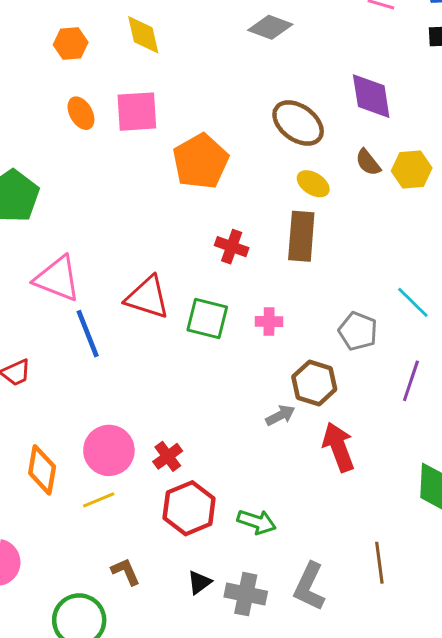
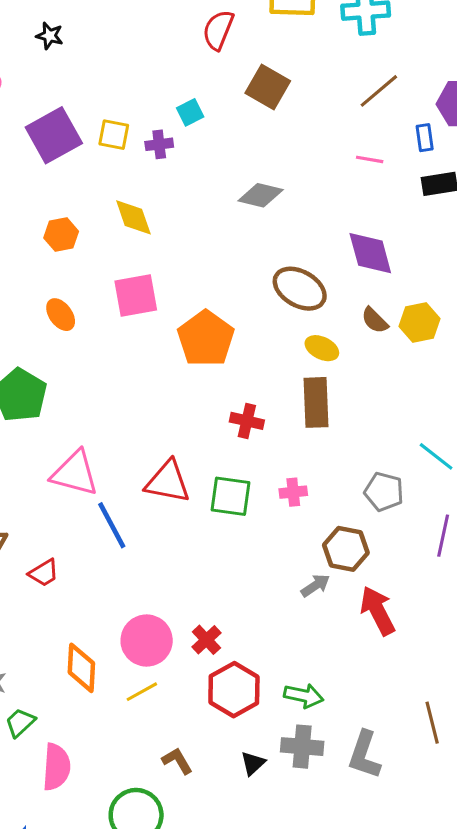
orange ellipse: (81, 113) -> (61, 315), moved
gray cross: (246, 594) -> (302, 747), moved

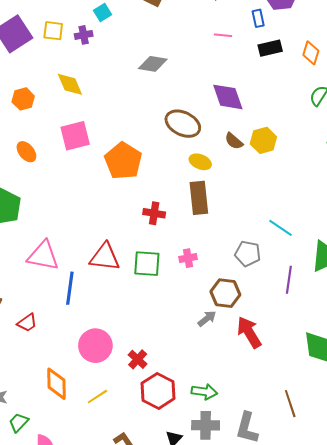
blue line: (112, 525) -> (70, 288), turned 40
pink circle: (147, 641) -> (95, 346), moved

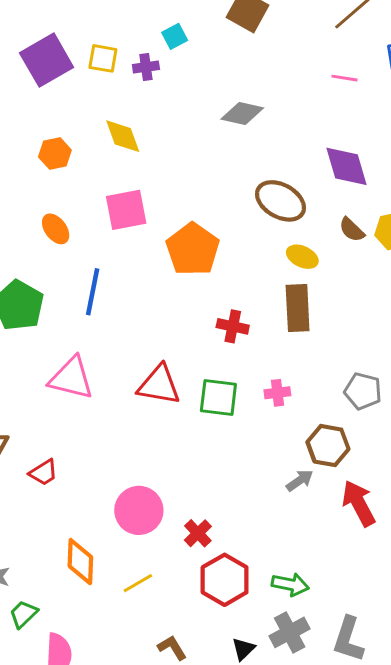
blue line: (70, 288) -> (93, 292), moved
gray cross: (206, 425) -> (290, 632), turned -32

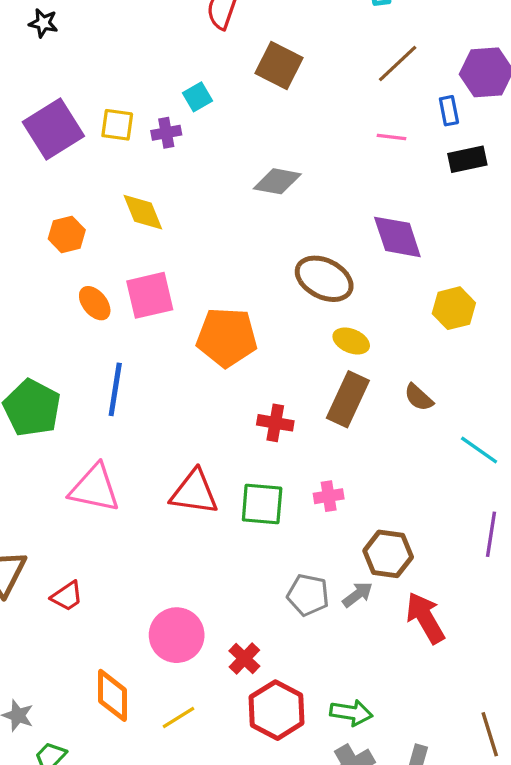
orange ellipse: (56, 229) -> (95, 303), moved
brown semicircle: (352, 230) -> (419, 397), moved
orange pentagon: (193, 249) -> (227, 337), turned -30
brown rectangle: (298, 308) -> (348, 399), turned 30
gray pentagon: (363, 391) -> (308, 595), moved

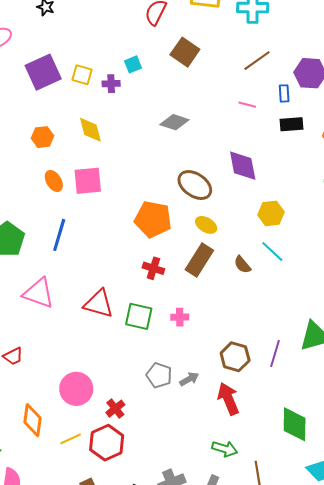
orange pentagon: (227, 337) -> (153, 219), moved
cyan line: (479, 450) -> (272, 251), moved
brown hexagon: (388, 554) -> (235, 357), moved
red hexagon: (277, 710) -> (107, 443), moved
green arrow: (351, 713) -> (225, 449), moved

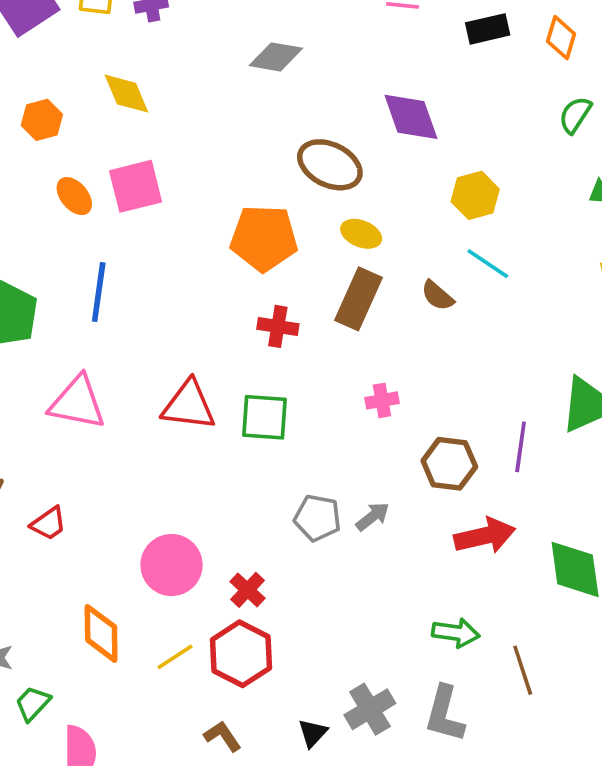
pink cross: (180, 317) -> (382, 400), moved
red arrow: (228, 399) -> (485, 536), moved, turned 108

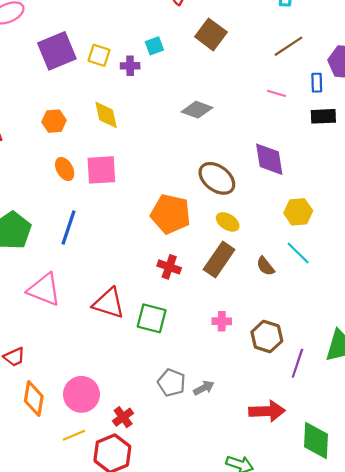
brown hexagon: (449, 464) -> (267, 336), moved
orange diamond: (101, 633) -> (34, 399), moved
yellow line: (175, 657) -> (74, 435), moved

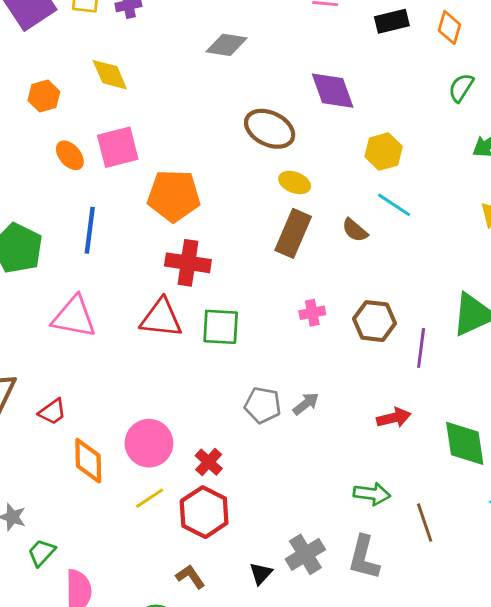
orange pentagon: (171, 214) -> (174, 196), moved
red cross: (169, 267) -> (188, 263), moved, size x1.4
red arrow: (267, 411) -> (394, 418), size x0.7

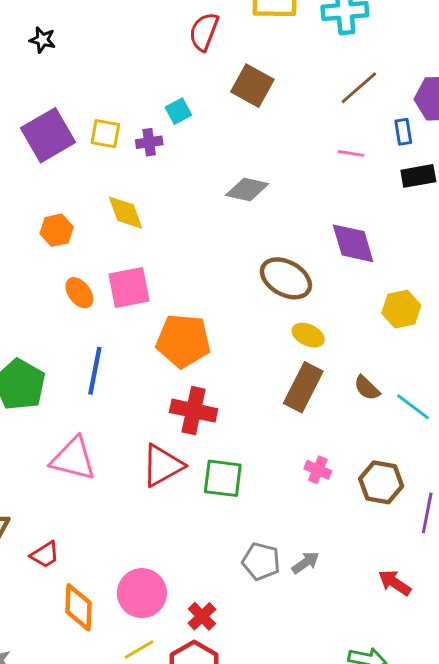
cyan line: (394, 205) -> (413, 407), moved
pink cross: (312, 313) -> (318, 470), turned 30
red triangle: (161, 318) -> (162, 466), turned -39
red arrow: (394, 418) -> (395, 583), turned -136

